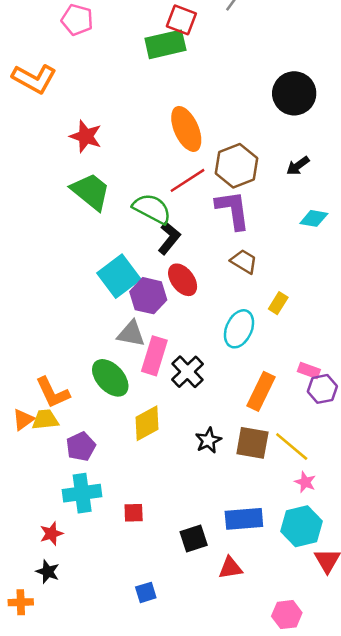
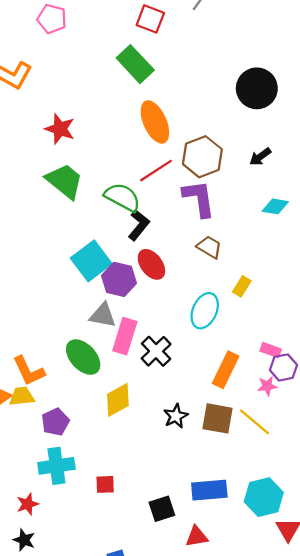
green rectangle: (165, 44) -> (135, 64), moved, turned 60
pink star: (305, 482) -> (267, 386), moved, turned -30

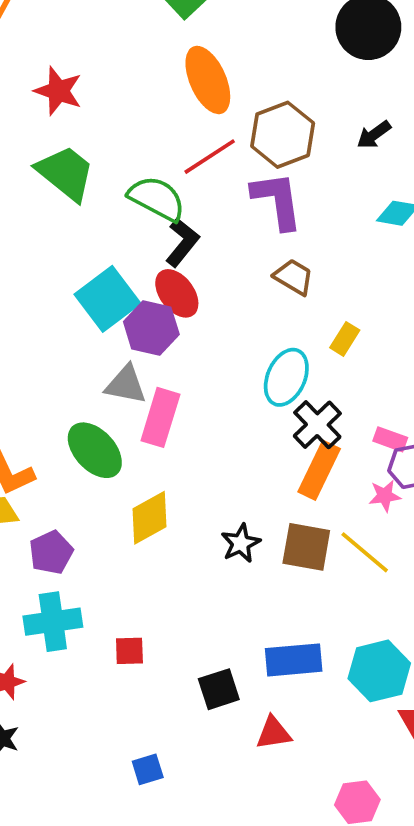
red ellipse: (151, 264) -> (177, 293), moved
black cross: (156, 351) -> (317, 425), moved

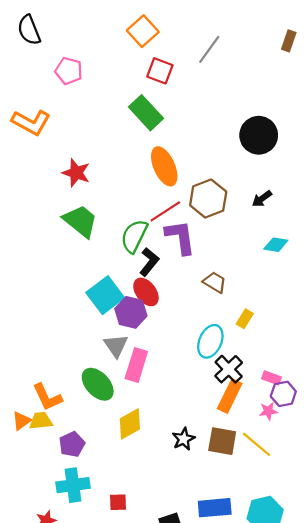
green semicircle: (157, 199) -> (134, 236), turned -92
purple L-shape: (277, 200) -> (180, 237), moved
gray triangle: (126, 385) -> (116, 346), turned 44

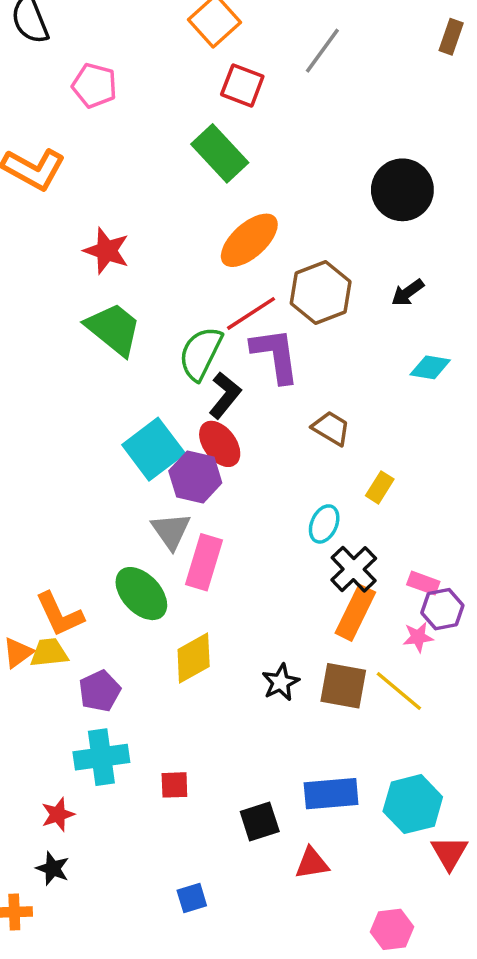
orange ellipse: (164, 166) -> (249, 240), turned 72
cyan ellipse: (210, 341) -> (324, 524), size x0.7

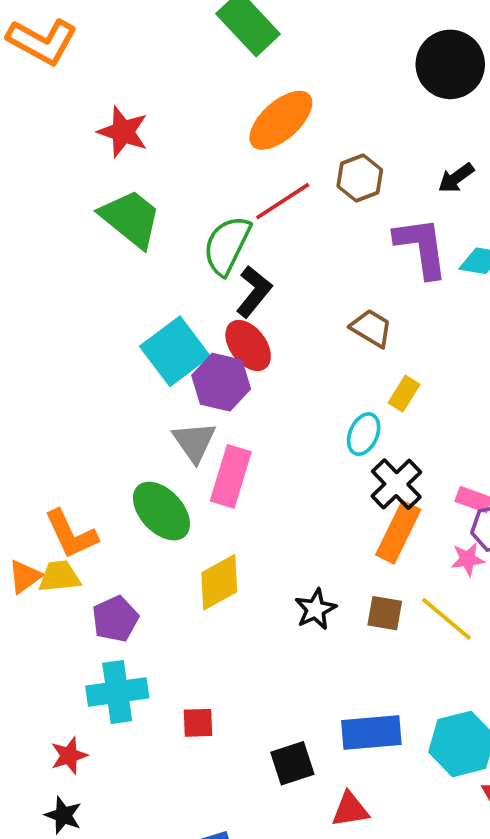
brown hexagon: (321, 293) -> (360, 178), size x0.7
purple L-shape: (275, 355) -> (421, 247), moved
yellow rectangle: (380, 487) -> (404, 394), moved
brown square: (343, 686) -> (385, 613), size x0.7

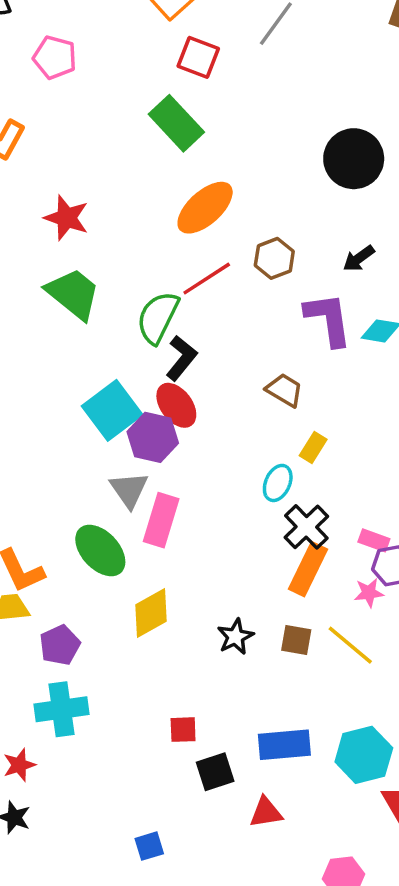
red square: (198, 723) -> (183, 730), moved

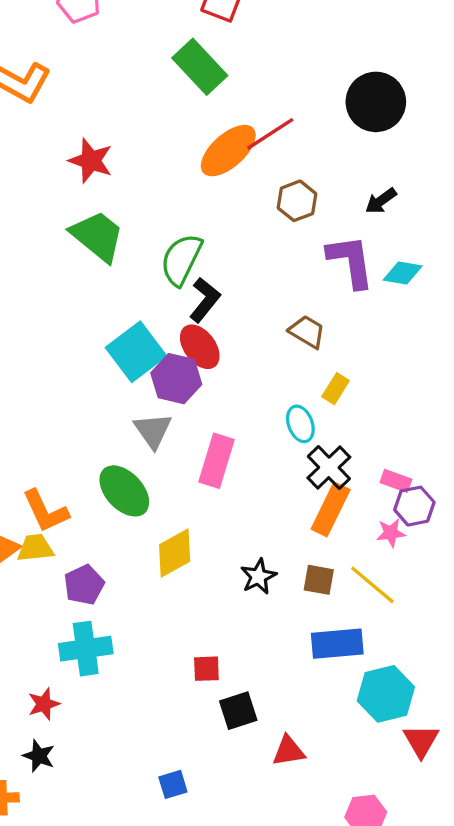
red line: (207, 279) -> (270, 134), moved
cyan ellipse: (278, 483) -> (300, 424), turned -45
pink rectangle: (161, 520) -> (217, 461), moved
blue rectangle: (284, 745) -> (337, 644), moved

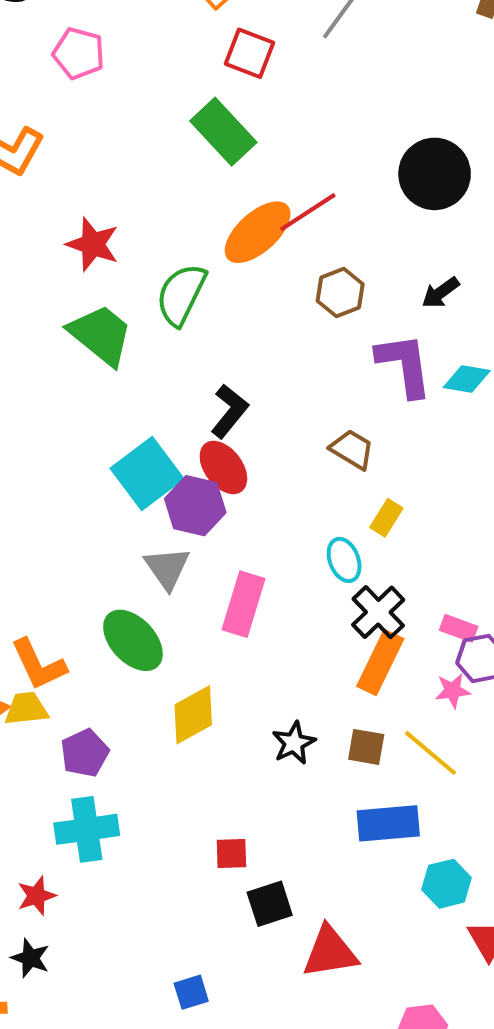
green semicircle: (181, 260) -> (181, 295), moved
cyan hexagon: (386, 694) -> (447, 884), size x0.7
red triangle: (289, 751) -> (330, 952), size x1.4

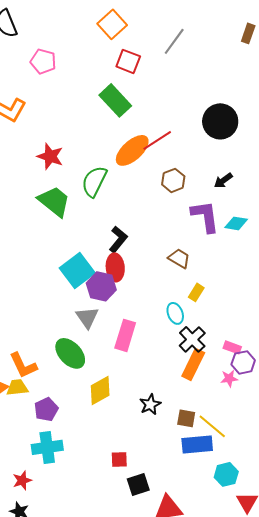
red ellipse: (223, 467) -> (115, 267), turned 32
brown square: (366, 747) -> (186, 418), moved
yellow line: (431, 753) -> (212, 426), moved

